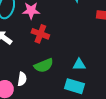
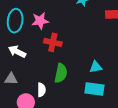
green semicircle: (44, 65) -> (61, 73), turned -48

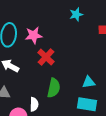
red cross: (53, 42) -> (46, 57), turned 30

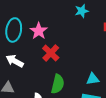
pink star: (34, 35) -> (39, 31), turned -30

